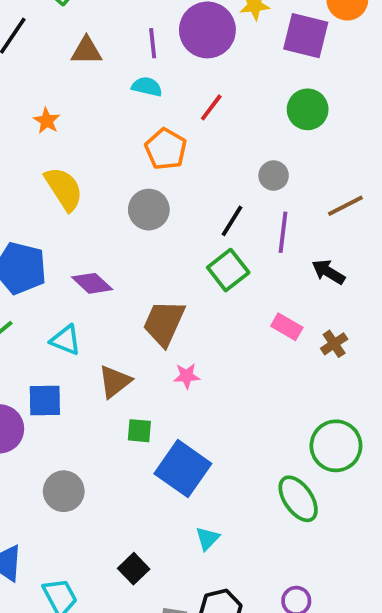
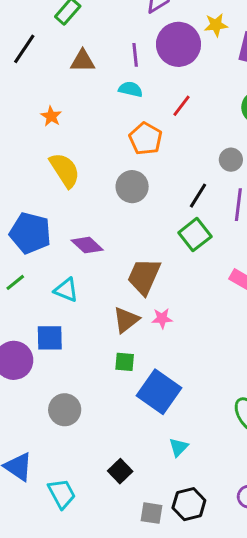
brown triangle: (115, 382) -> (126, 320), moved

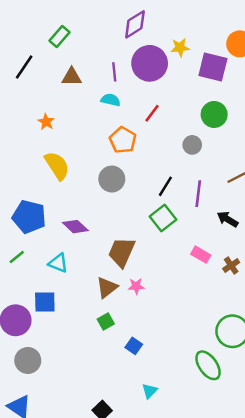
gray circle: (231, 160) -> (192, 145), moved
green square: (125, 362) -> (106, 322), turned -35
blue square: (159, 392) -> (134, 346), size x0.5
gray circle: (65, 410) -> (28, 360), moved

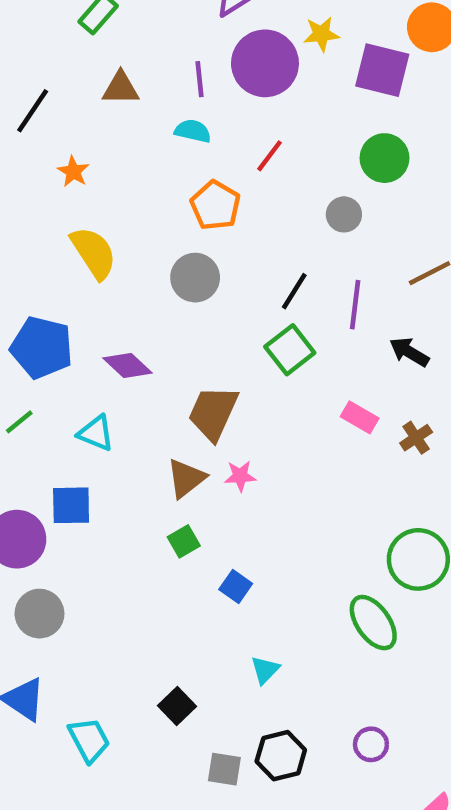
black line: (24, 67) -> (33, 111), moved

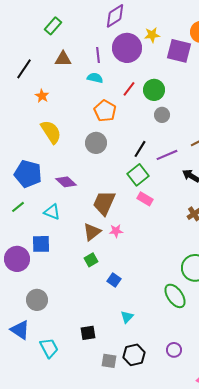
green circle: (385, 158) -> (154, 90), moved
purple line: (355, 305) -> (167, 155), turned 60
pink rectangle: (360, 417) -> (145, 199), moved
gray circle: (39, 614) -> (37, 300), moved
black square: (177, 706) -> (88, 333), turned 35

